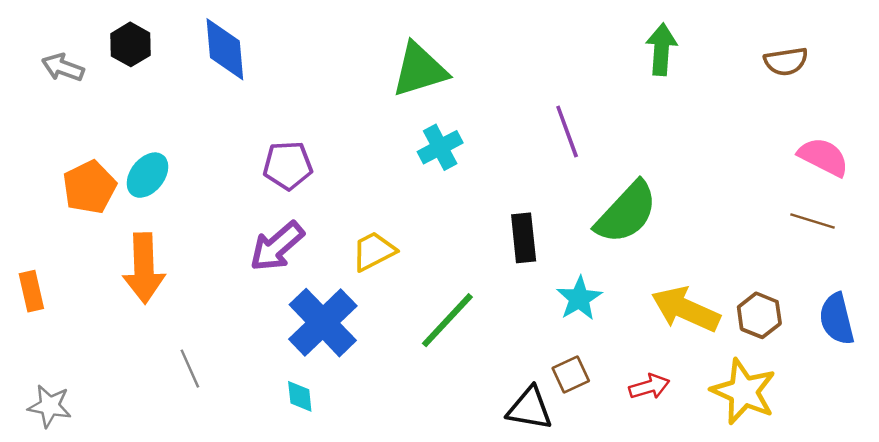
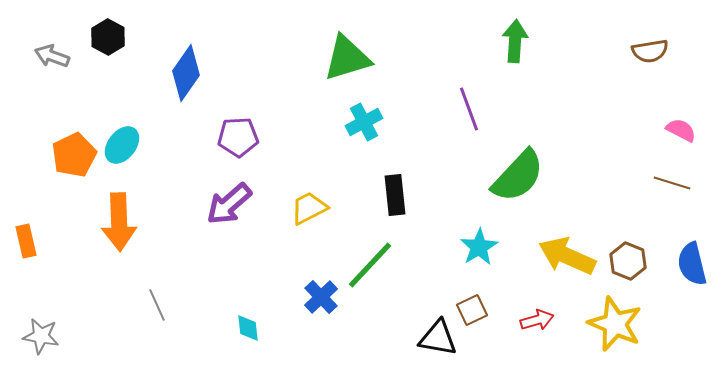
blue diamond: (225, 49) -> (186, 73), moved, turned 40
green arrow: (661, 49) -> (515, 41), moved
pink semicircle: (823, 157) -> (681, 130), size x0.7
black rectangle: (524, 238) -> (395, 195), moved
blue cross: (323, 323) -> (321, 297), moved, size x0.6

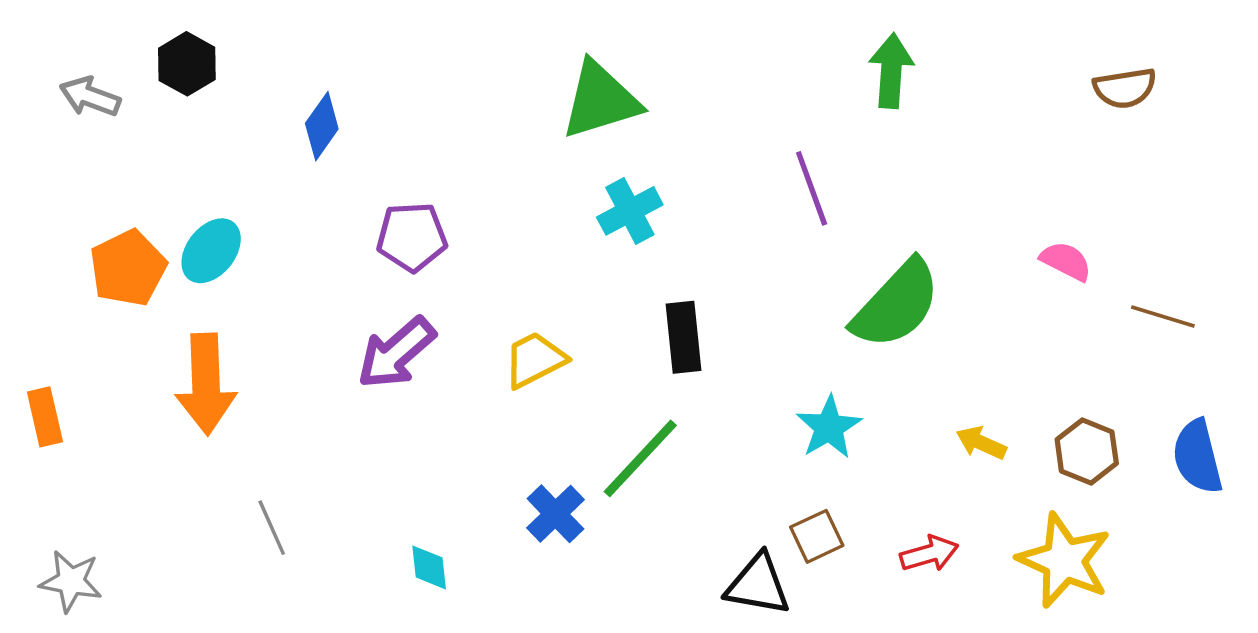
blue diamond: (186, 73) -> (322, 126), size x0.7
pink semicircle: (681, 130) -> (1066, 261), moved
yellow arrow: (567, 256) -> (981, 443), size x0.5

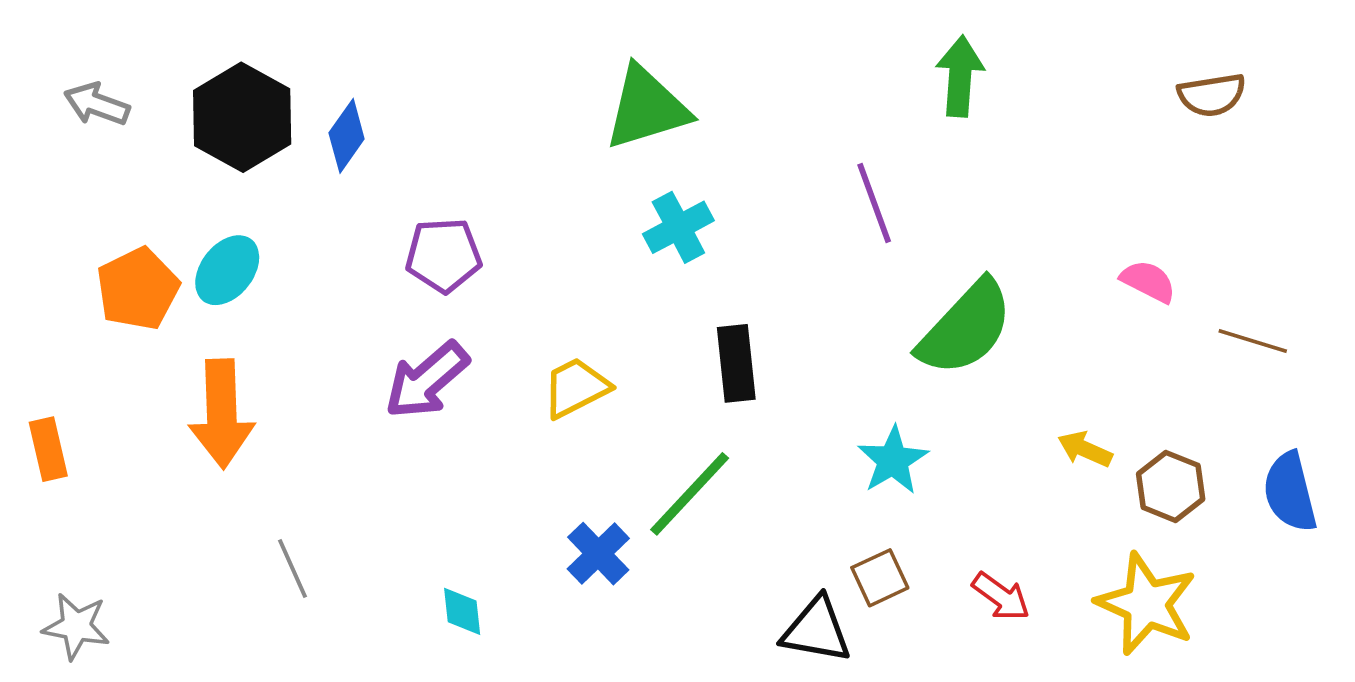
black hexagon: (187, 64) -> (242, 117), moved, size x1.6
yellow arrow: (981, 443) -> (1085, 449), moved
red arrow: (929, 554) -> (1001, 596), turned 52

